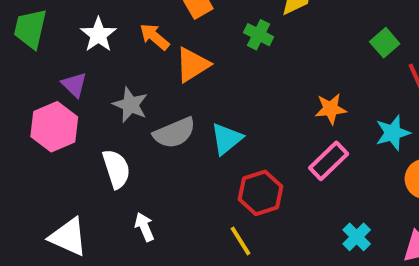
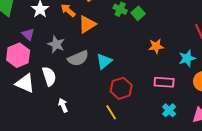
green square: (385, 43) -> (138, 13), moved
pink rectangle: (329, 161) -> (164, 82), moved, turned 48
white triangle: (68, 237) -> (25, 83), moved

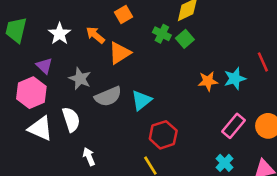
cyan star: (187, 58) -> (235, 79), moved
pink rectangle: (164, 82) -> (233, 126), moved, turned -54

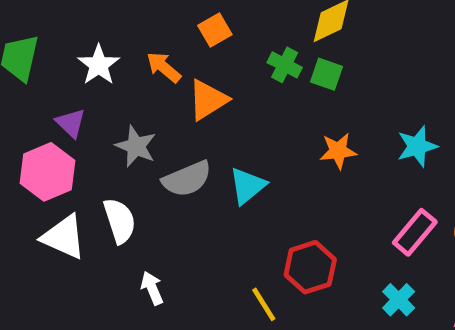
green square: (185, 39) -> (326, 74), turned -30
orange star: (208, 81) -> (338, 151), moved
red hexagon: (163, 135) -> (310, 267), moved

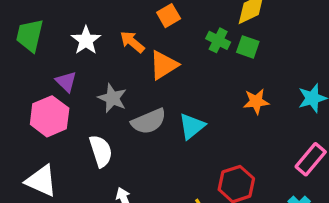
white triangle: (64, 237) -> (41, 181), moved

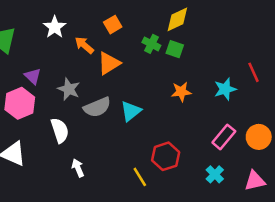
white star: (86, 40) -> (55, 27), moved

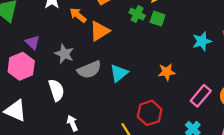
cyan star: (225, 89) -> (202, 41), moved
orange star: (181, 92) -> (167, 72), moved

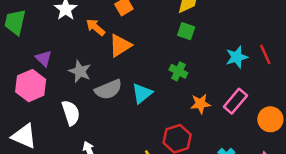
green cross: (137, 14) -> (178, 71), moved
orange star: (167, 72) -> (200, 104), moved
pink rectangle: (201, 96) -> (235, 101), moved

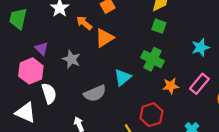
green cross: (178, 71) -> (152, 59), size x1.5
gray semicircle: (108, 89) -> (95, 93), moved
white semicircle: (71, 113) -> (49, 93), moved

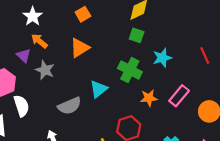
orange arrow: (84, 23) -> (39, 41), moved
cyan star: (200, 47) -> (162, 58), moved
purple triangle: (42, 49) -> (24, 56), moved

